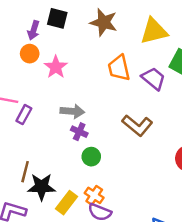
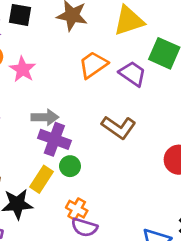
orange trapezoid: (119, 68) -> (93, 65), turned 72
purple cross: (79, 132) -> (54, 139), size x1.6
yellow rectangle: (67, 203) -> (42, 179), moved

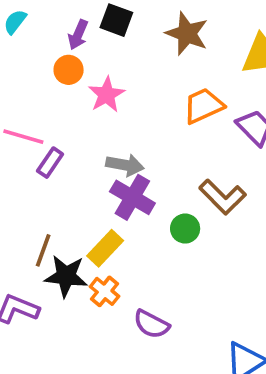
green circle: (70, 166) -> (185, 229), moved
orange cross: (77, 209) -> (105, 291), moved

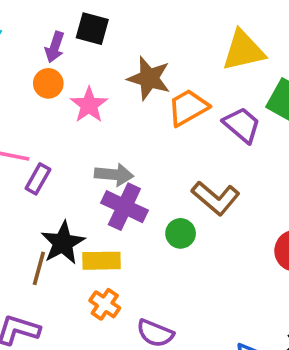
brown star: (187, 34) -> (149, 78), moved
yellow rectangle: (105, 248) -> (101, 261), turned 51
black star: (66, 276) -> (63, 243), moved, turned -30

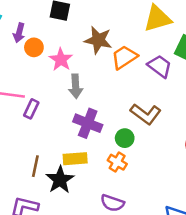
purple arrow: (55, 47) -> (19, 33), moved
gray arrow: (114, 175) -> (76, 86), moved, turned 85
black star: (63, 243) -> (60, 180), moved
orange cross: (105, 304) -> (117, 162), moved

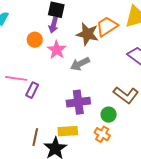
purple arrow: (19, 33) -> (54, 25), moved
orange trapezoid: (124, 57) -> (107, 26), moved
gray arrow: (76, 86) -> (80, 64), moved, turned 66
purple cross: (88, 123) -> (78, 102), turned -30

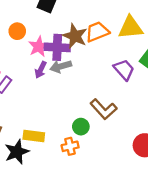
purple arrow: (54, 25) -> (41, 70), moved
purple cross: (78, 102) -> (57, 47), moved
orange cross: (102, 134) -> (70, 146), turned 35

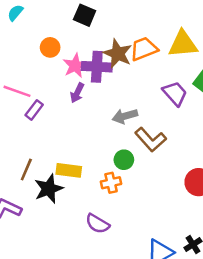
gray arrow: (61, 66) -> (125, 116), moved

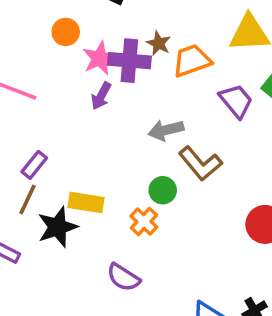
orange trapezoid: (144, 49) -> (192, 61), moved
brown star: (118, 54) -> (159, 43), size x0.6
purple rectangle: (34, 110) -> (34, 165), moved
orange cross: (111, 183) -> (144, 221), turned -36

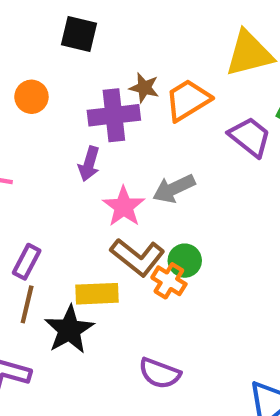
pink star: (99, 58) -> (124, 207), moved
brown L-shape: (200, 164) -> (138, 257), moved
orange cross: (144, 221) -> (169, 281), moved

